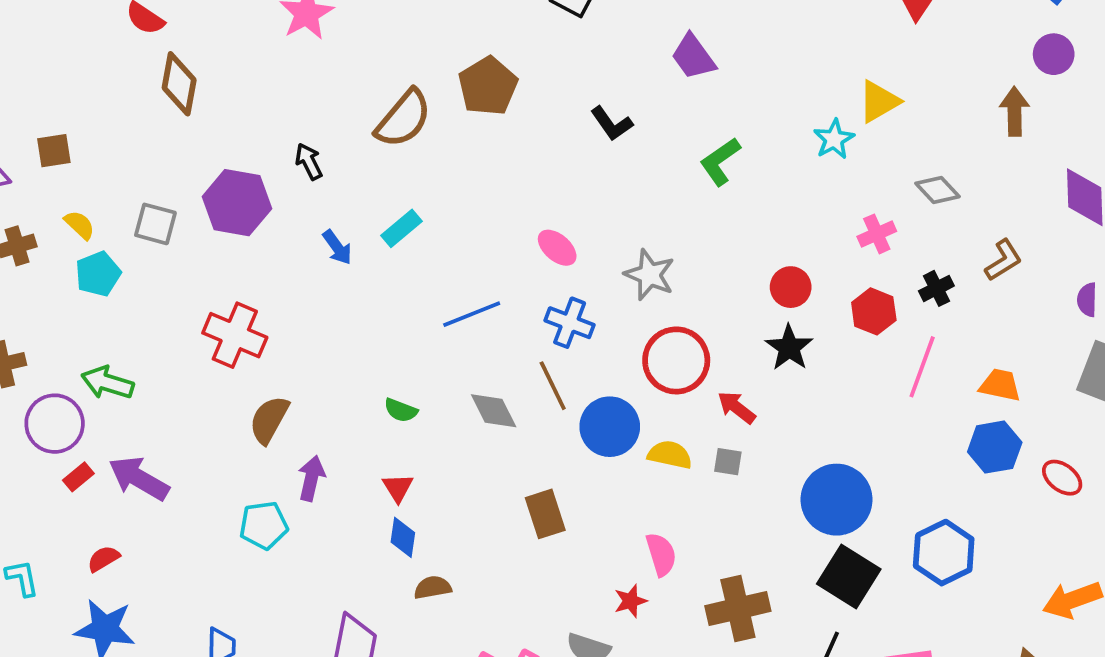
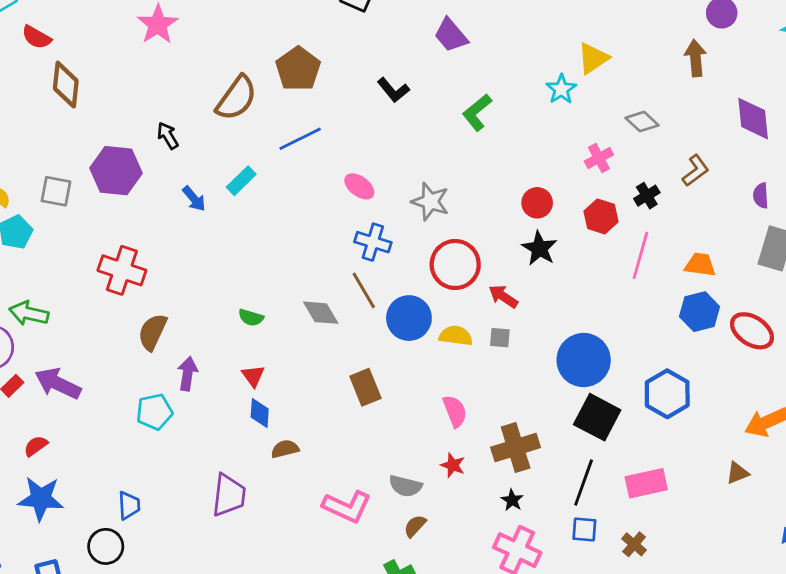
blue line: (472, 314) -> (300, 139), moved
red ellipse: (1062, 478) -> (752, 331), size x1.4
red star: (630, 601) -> (453, 465), moved, turned -30

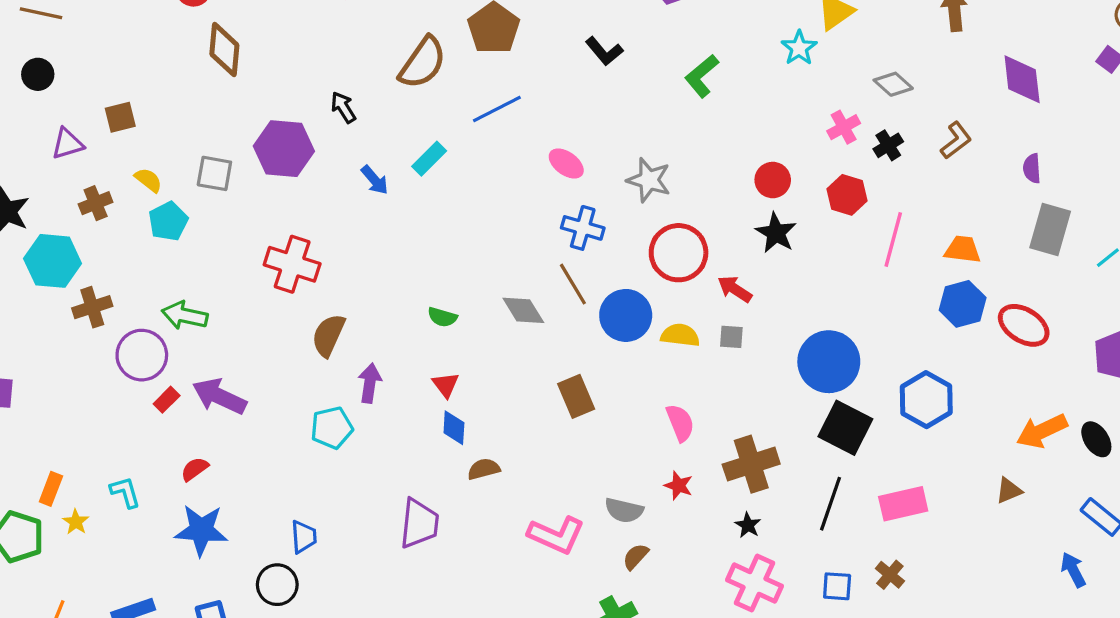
black cross: (647, 196) -> (888, 145), moved
blue square: (584, 529) -> (837, 586), moved

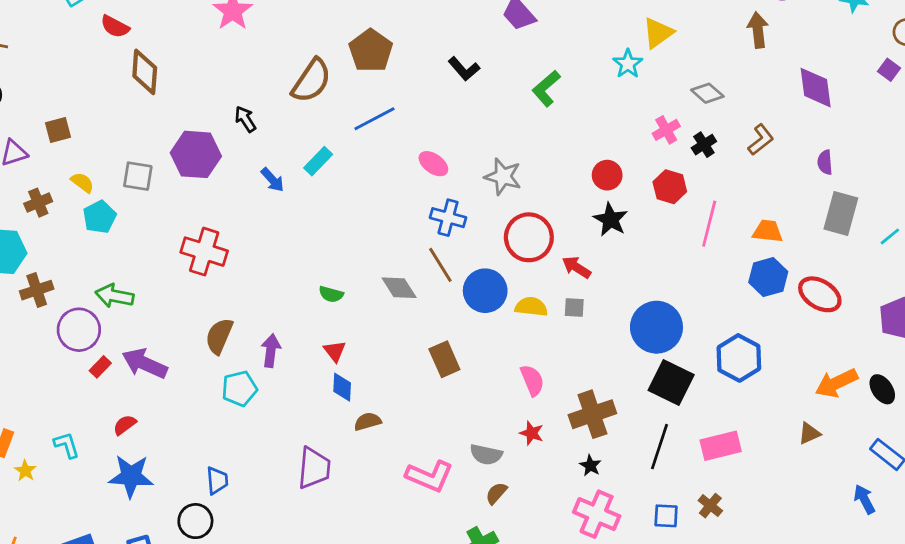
brown semicircle: (328, 335) -> (219, 336), moved

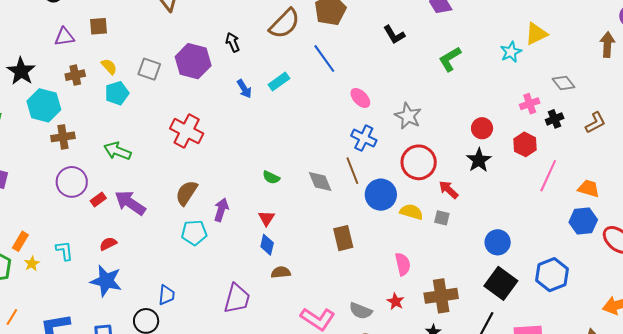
blue line: (374, 119) -> (324, 59), turned 72
blue circle: (656, 327) -> (498, 242), size x0.7
purple circle: (79, 330) -> (72, 182), moved

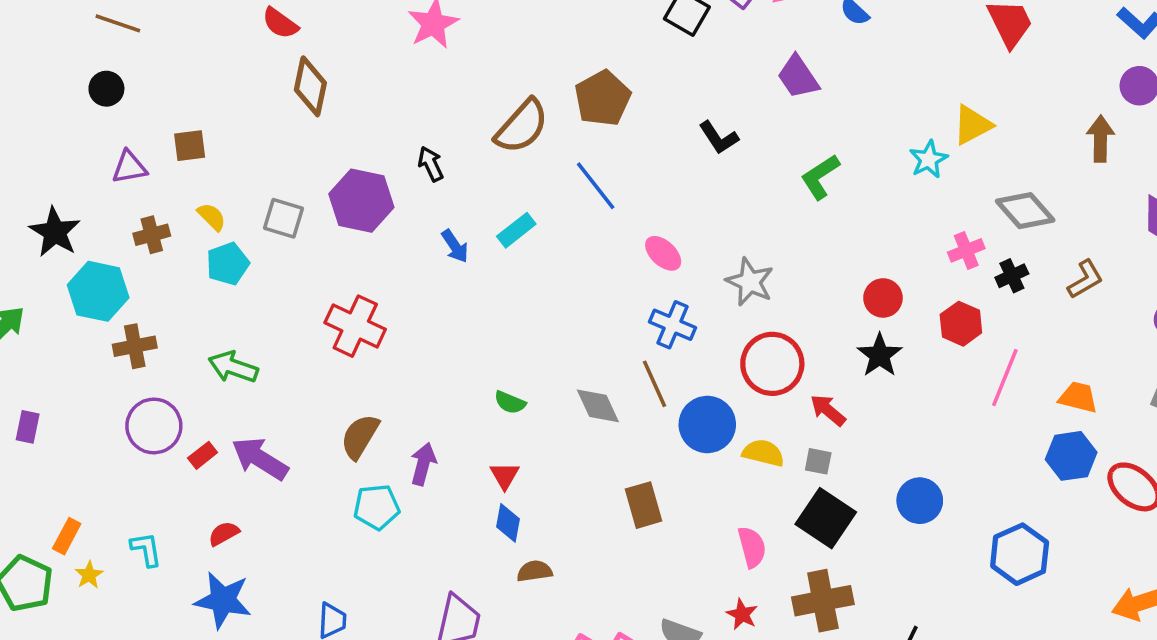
gray diamond: (564, 83) -> (1025, 211), size x1.4
black square: (501, 283) -> (826, 518), moved

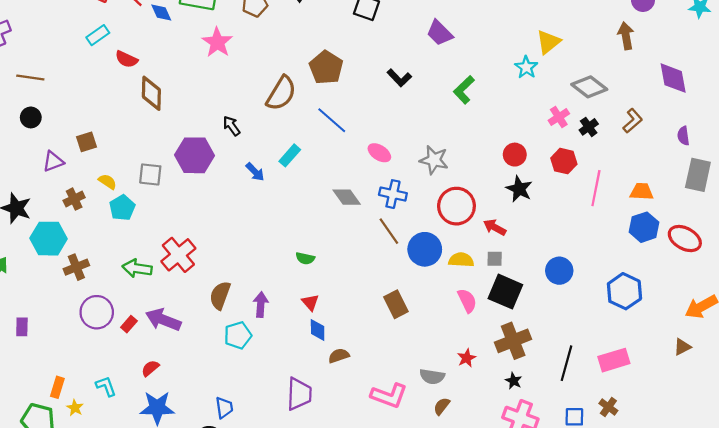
red cross: (355, 326) -> (178, 255), moved, turned 36
gray diamond: (598, 406) -> (347, 197), moved
pink semicircle: (752, 547) -> (467, 301), moved
red star: (742, 614) -> (467, 358), turned 30

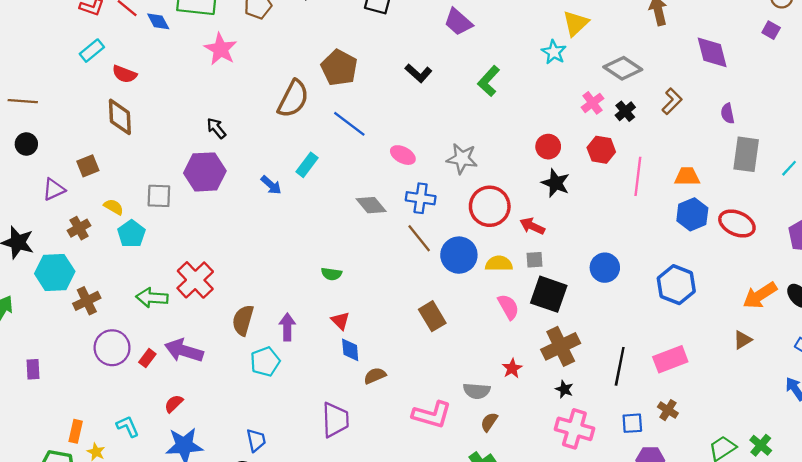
brown diamond: (151, 93) -> (120, 117), moved
black arrow: (231, 126) -> (216, 128), moved

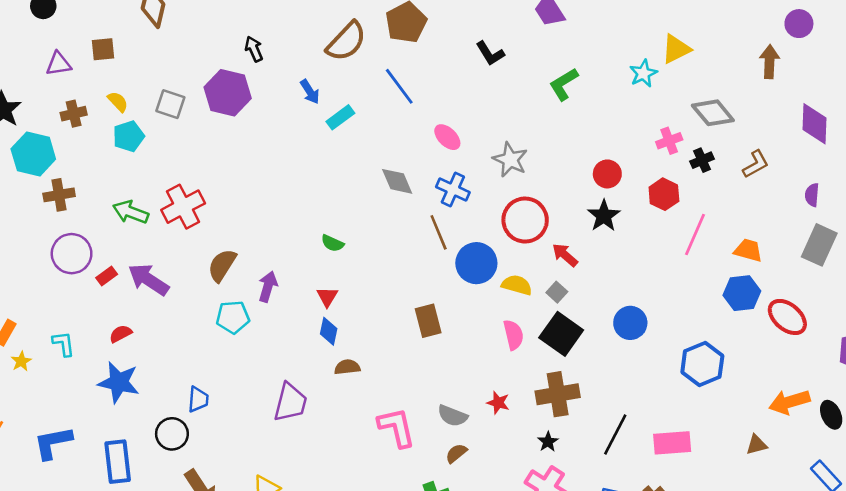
blue arrow: (271, 185) -> (310, 92), moved
gray square: (535, 260) -> (557, 292), turned 30
red star: (512, 368) -> (498, 403), turned 30
pink L-shape: (432, 415) -> (397, 427), turned -135

